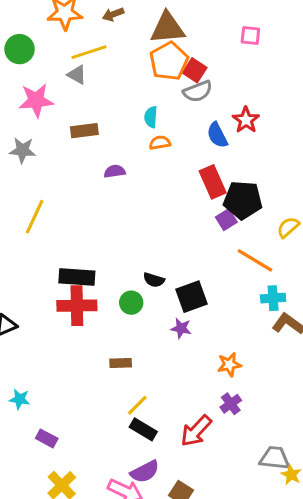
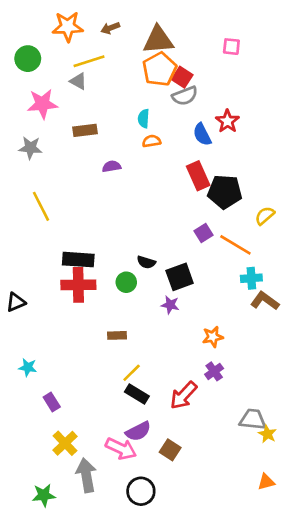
yellow line: (35, 217) -> (41, 206), turned -52
purple square: (226, 220) -> (203, 233), moved
purple rectangle: (47, 438) -> (52, 402), turned 30

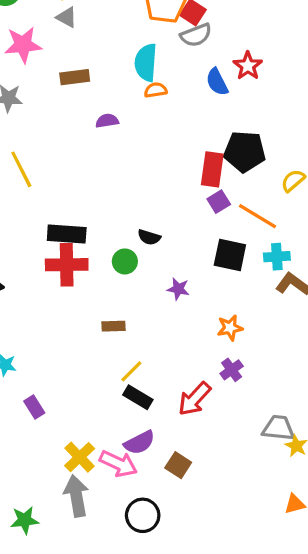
cyan semicircle: (144, 118) -> (146, 63), size x1.6
red rectangle: (198, 176) -> (212, 169), moved, turned 32
black square: (180, 277) -> (230, 255), moved, turned 32
yellow cross: (65, 443) -> (80, 457), moved

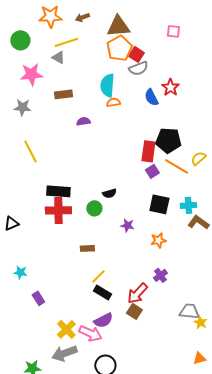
orange line: (257, 216) -> (176, 166), moved
black semicircle: (149, 237) -> (109, 193), turned -32
orange star: (230, 328) -> (158, 240), moved
brown square: (178, 465) -> (134, 311), moved
gray arrow: (76, 496) -> (64, 353), turned -100

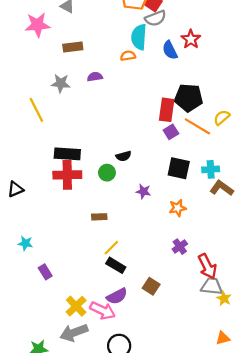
cyan semicircle: (107, 85) -> (139, 37), moved
gray star: (22, 107) -> (61, 83), moved
red arrow: (137, 293) -> (207, 266), moved, turned -70

